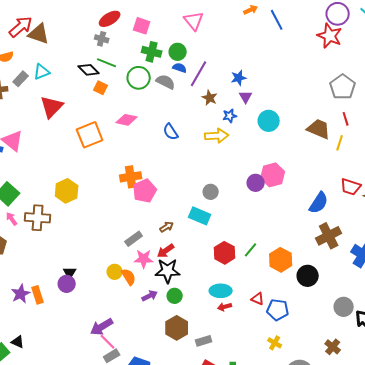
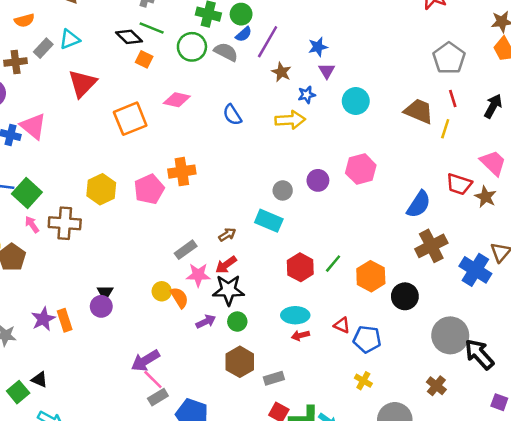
blue semicircle: (180, 68) -> (244, 34), turned 120
purple circle: (256, 183) -> (318, 180), moved
pink pentagon: (145, 191) -> (149, 189), moved
gray circle: (344, 307) -> (450, 335), size x1.5

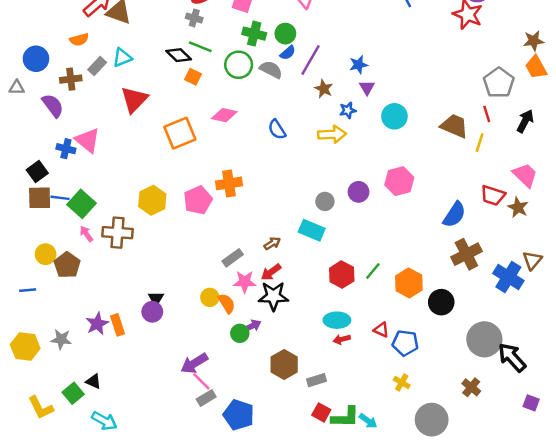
gray pentagon: (449, 58) -> (499, 83), moved
green circle: (237, 322) -> (240, 333), moved

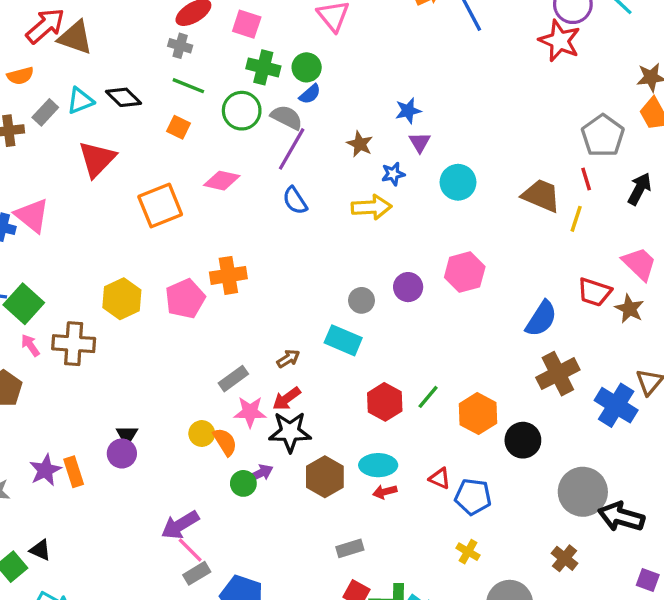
black diamond: (179, 55) -> (124, 97), moved
purple line: (311, 60) -> (292, 149), moved
black arrow: (512, 357) -> (621, 517), turned -32
brown hexagon: (284, 365) -> (325, 477), moved

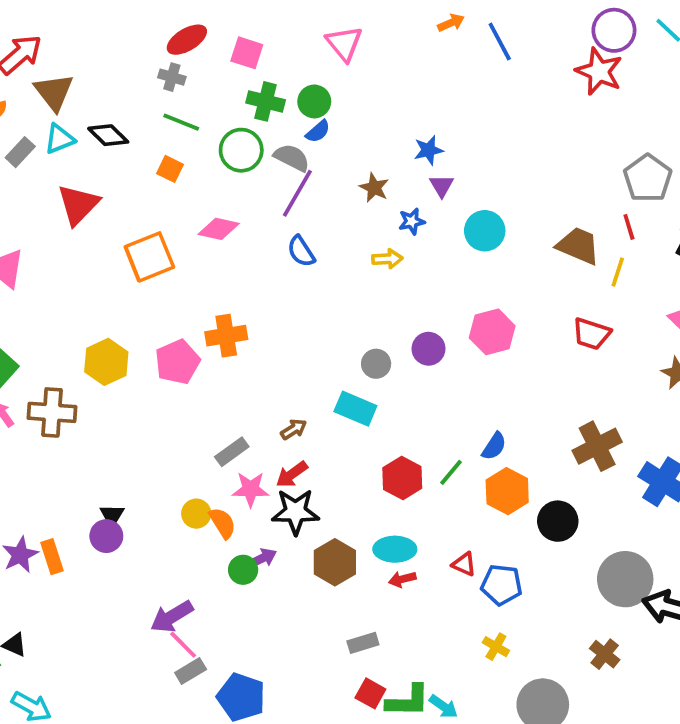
brown triangle: (75, 37) -> (54, 92), moved, turned 33
yellow arrow: (371, 207) -> (387, 259), size x0.7
red trapezoid: (594, 292) -> (591, 334), moved
blue semicircle: (541, 319) -> (494, 446), moved, size x0.7

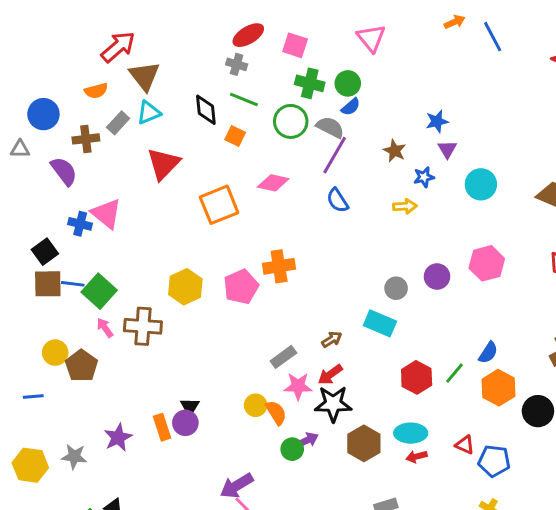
black diamond: (108, 135) -> (206, 110), moved, turned 40
orange rectangle: (52, 557) -> (162, 427), moved

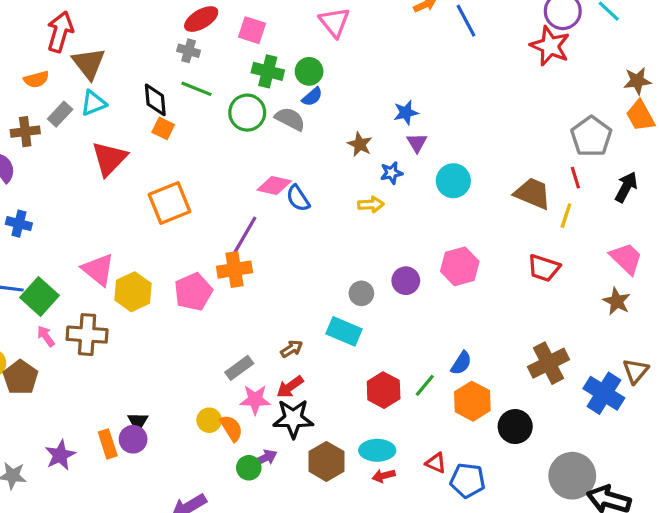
red arrow: (118, 47) -> (60, 32), turned -33
orange square: (235, 136) -> (163, 128), moved
purple line: (335, 155) -> (244, 236), moved
pink diamond: (273, 183) -> (274, 186), moved
pink triangle: (106, 214) -> (98, 270), moved

